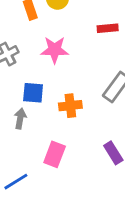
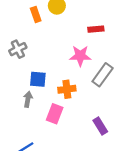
pink star: (55, 50) -> (80, 56), moved
pink rectangle: (55, 154) -> (55, 114), moved

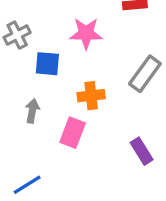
pink star: (80, 56) -> (86, 33), moved
blue square: (38, 79) -> (47, 64), moved

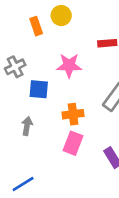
pink rectangle: (73, 133) -> (73, 143), moved

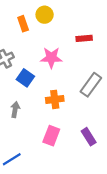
blue square: (39, 89) -> (25, 78), turned 30
pink rectangle: (73, 143) -> (51, 136), moved

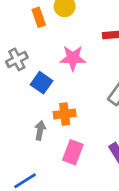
orange cross: (55, 99) -> (65, 114), moved
gray arrow: (15, 110) -> (40, 130), moved

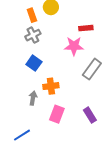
pink star: (73, 58) -> (74, 46), moved
gray cross: (17, 59) -> (33, 35), moved

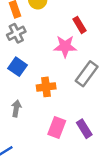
red rectangle: (86, 28) -> (79, 25), turned 64
orange cross: (51, 86) -> (46, 87), moved
pink rectangle: (57, 114) -> (57, 127), moved

